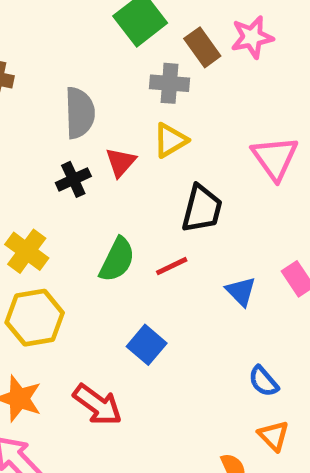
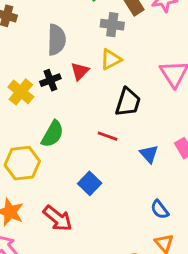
yellow cross: (27, 251) -> (21, 92), moved
green semicircle: (117, 260) -> (52, 134), moved
red line: (172, 266) -> (108, 136), turned 42

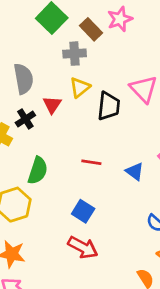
black trapezoid: (128, 102) -> (109, 106), moved
red arrow: (58, 218) -> (83, 247), moved

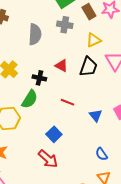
gray cross: (75, 54) -> (65, 25), moved
yellow triangle: (80, 87) -> (94, 40), moved
red triangle: (52, 105) -> (61, 66), moved, turned -48
black cross: (25, 119) -> (39, 78), moved, turned 32

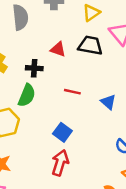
black trapezoid: (88, 67) -> (90, 45), turned -90
red arrow: (48, 159) -> (60, 163), turned -105

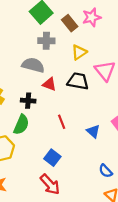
gray semicircle: (20, 17) -> (33, 65), moved, turned -70
red line: (72, 92) -> (62, 122), turned 56
red arrow: (60, 163) -> (50, 184), turned 120

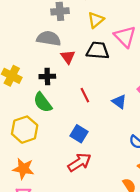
red triangle: (49, 84) -> (68, 57), turned 40
green semicircle: (21, 125) -> (43, 102), turned 126
red arrow: (50, 184) -> (79, 162), turned -75

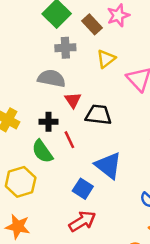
black trapezoid: (98, 50) -> (98, 115), moved
red line: (85, 95) -> (69, 140), moved
blue triangle: (119, 102) -> (108, 165), moved, size x1.6

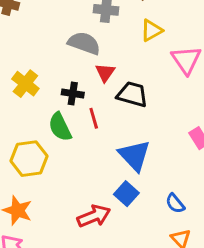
blue square: (83, 189) -> (126, 194), moved

